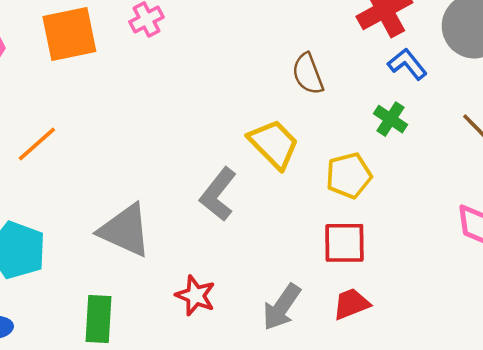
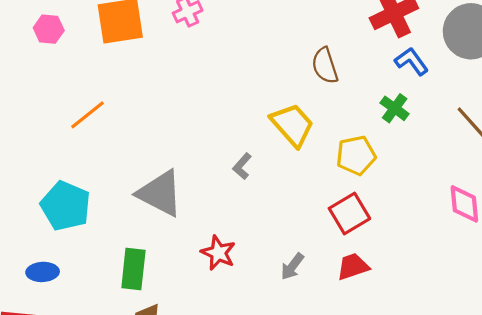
gray L-shape: (218, 194) -> (242, 166), size x0.6
red square: (344, 243) -> (349, 214), turned -33
gray arrow: (282, 307) -> (292, 266), size x0.7

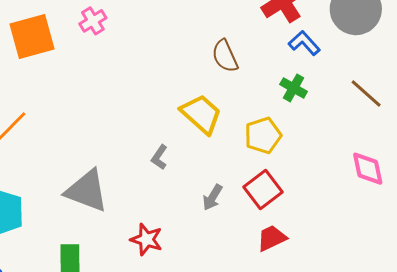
gray arrow: (292, 266) -> (213, 197), moved

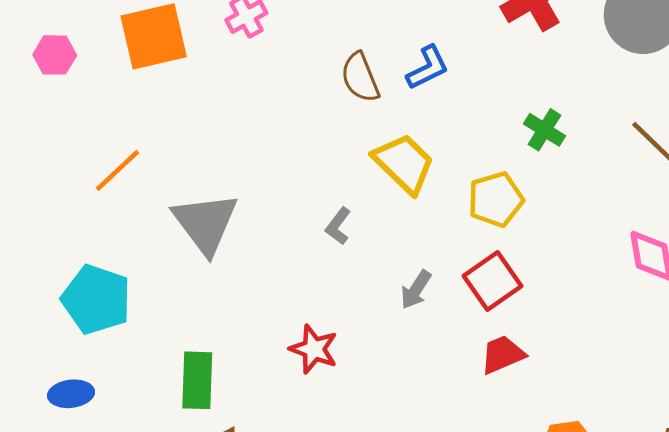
blue L-shape: (304, 43) -> (428, 68), moved, turned 104
brown semicircle: (225, 56) -> (360, 77), moved
gray triangle: (87, 191) -> (205, 223), moved, turned 30

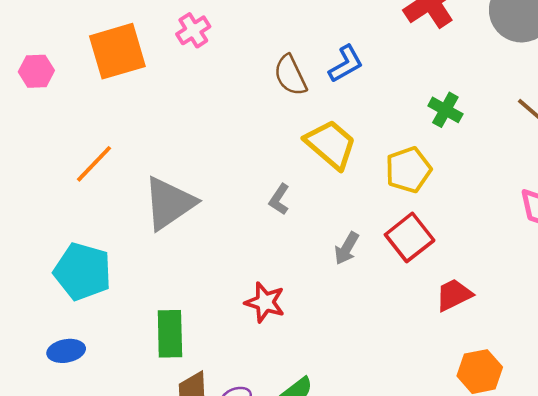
gray triangle: (205, 223) -> (169, 203), turned 36
red trapezoid: (503, 355) -> (454, 295), moved

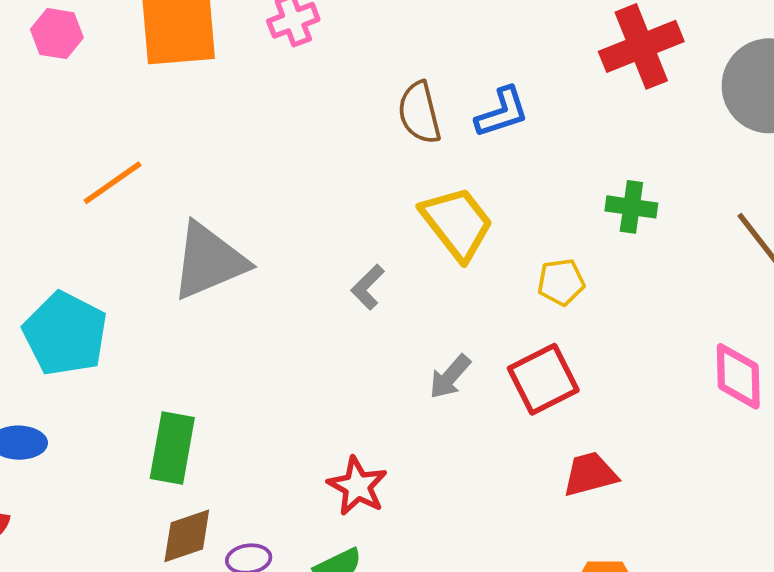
green cross: (445, 110) -> (631, 207), turned -32
yellow pentagon: (408, 170) -> (561, 282), size x0.7
red star: (265, 302) -> (357, 486), moved

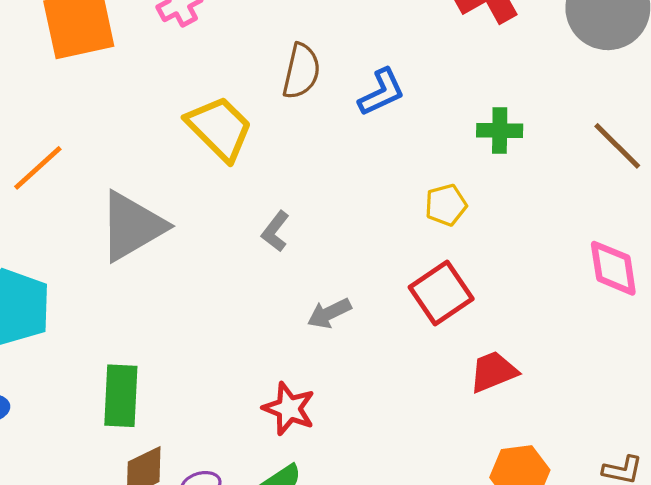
blue L-shape: (502, 112) -> (382, 92), moved
brown semicircle: (419, 113) -> (301, 71), turned -146
yellow trapezoid: (457, 223) -> (219, 128), moved
gray arrow: (450, 377) -> (329, 313), moved, turned 30

